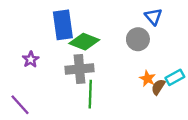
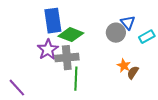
blue triangle: (153, 17) -> (128, 23), moved
purple star: (31, 59) -> (48, 50), moved, size x1.5
cyan rectangle: (175, 77) -> (147, 37), moved

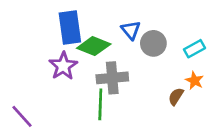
blue triangle: (128, 23) -> (131, 30), moved
gray cross: (67, 58) -> (112, 78), moved
orange star: (124, 66) -> (194, 81), moved

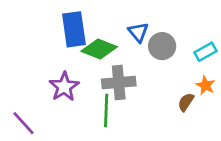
purple star: (63, 66) -> (64, 87), moved

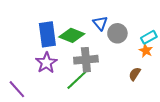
blue rectangle: (74, 29) -> (47, 34), moved
orange star: (206, 85) -> (146, 51), moved
green line: (106, 110) -> (77, 80), turned 45

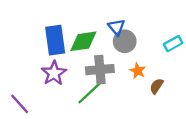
gray circle: (117, 33) -> (125, 41), moved
green diamond: (72, 35) -> (83, 41), turned -30
orange star: (146, 51) -> (138, 71), moved

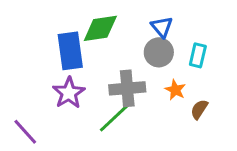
blue triangle: (116, 27) -> (162, 27), moved
green diamond: (83, 41) -> (100, 28), moved
cyan rectangle: (173, 44) -> (198, 55), moved, turned -48

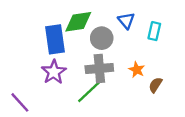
gray circle: (159, 52) -> (102, 38), moved
cyan rectangle: (198, 55) -> (154, 31), moved

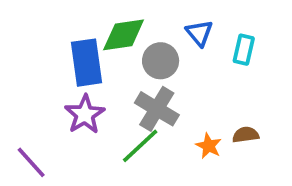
gray cross: (99, 69) -> (157, 109), turned 36
orange star: (137, 70) -> (209, 146), moved
brown semicircle: (155, 85) -> (246, 135), turned 49

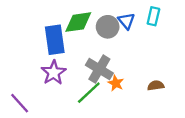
cyan rectangle: (244, 50) -> (153, 16), moved
gray circle: (161, 61) -> (108, 27), moved
orange star: (209, 146) -> (116, 83), moved

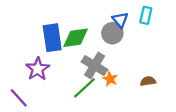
green diamond: (78, 22) -> (76, 38), moved
gray circle: (108, 27) -> (112, 33), moved
purple star: (54, 73) -> (38, 69), moved

